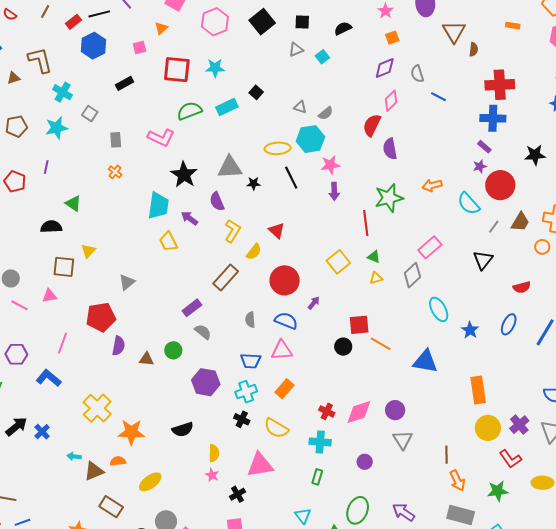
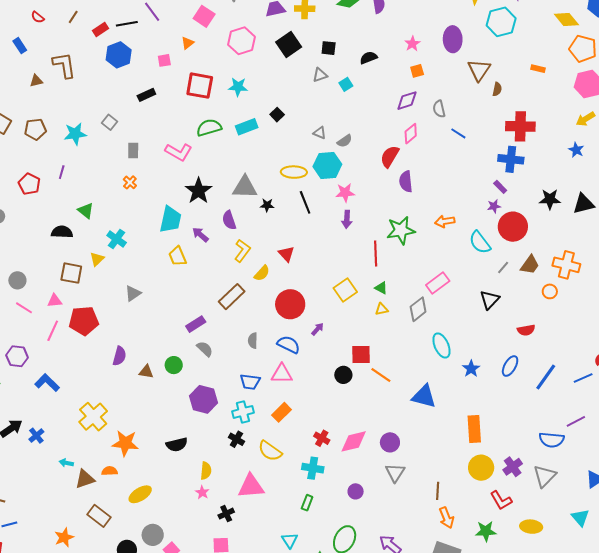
cyan cross: (63, 92) -> (117, 239), moved
red pentagon: (101, 317) -> (84, 321), moved
pink line: (63, 343) -> (53, 331), moved

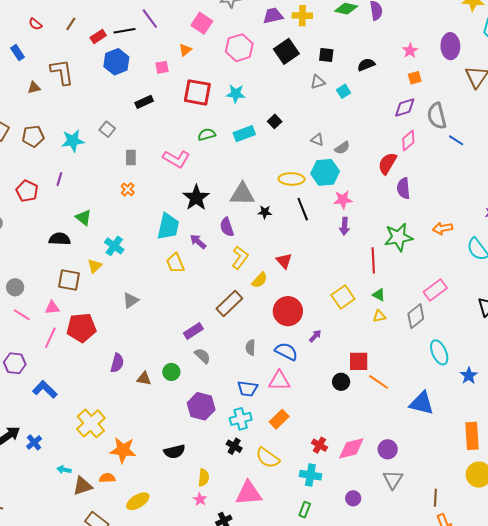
gray semicircle: (439, 109) -> (437, 116), size x1.5
green semicircle: (209, 128) -> (207, 135), size x0.7

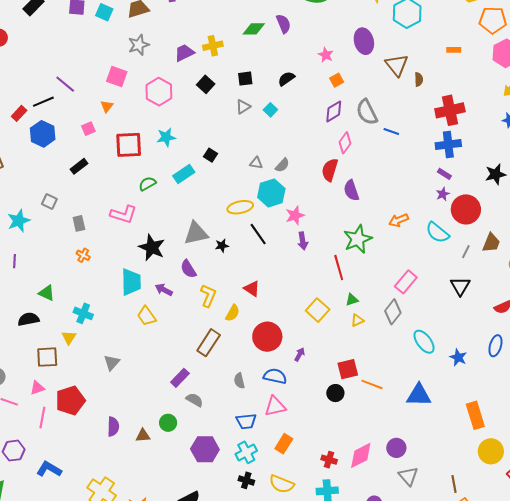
black square: (286, 51) -> (206, 84), size x0.7
green triangle: (379, 295) -> (352, 300), turned -32

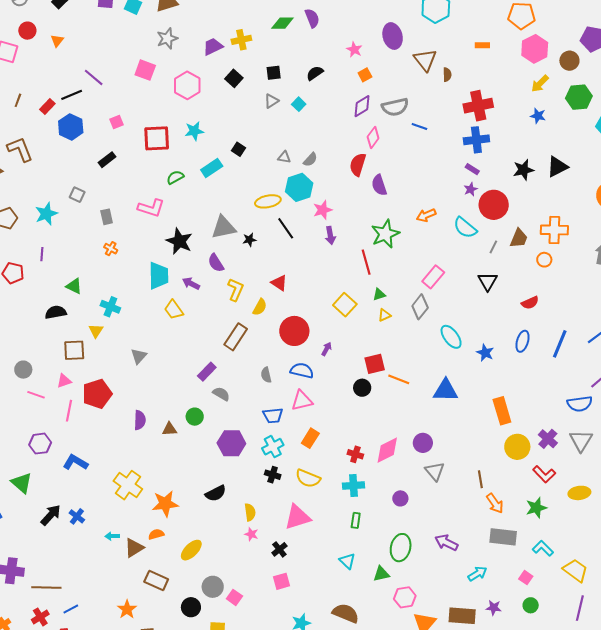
orange triangle: (107, 106) -> (57, 41), moved
gray semicircle: (367, 112) -> (395, 107), turned -76

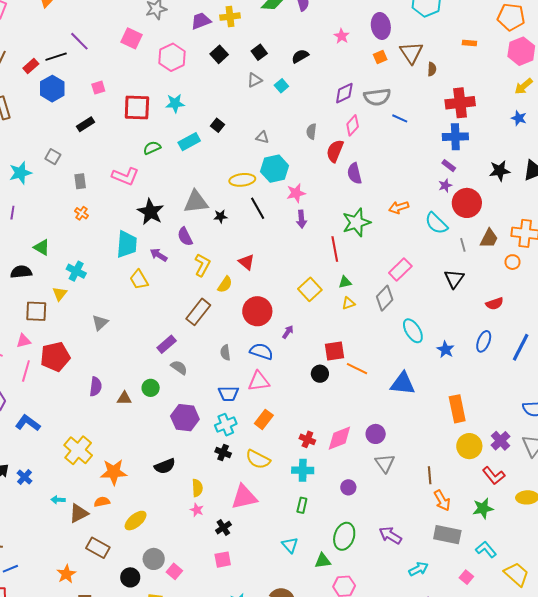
black square: (274, 73) -> (259, 52), turned -35
orange square: (365, 75) -> (380, 57), moved
gray semicircle: (310, 160) -> (311, 131), moved, turned 140
gray line: (493, 247) -> (463, 245), turned -48

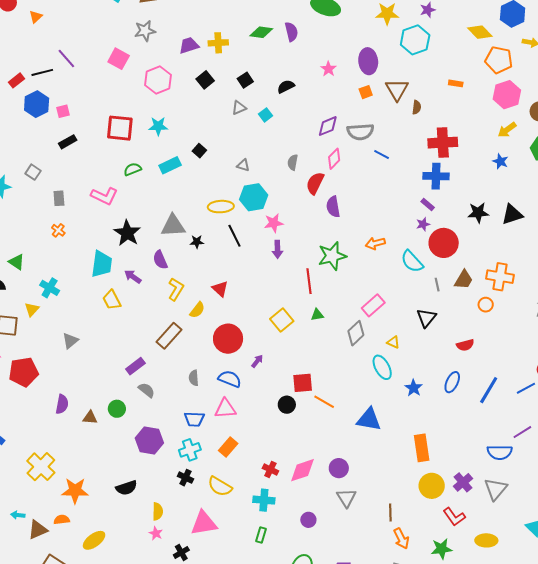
pink square: (98, 88) -> (63, 111), moved
yellow triangle: (349, 303) -> (393, 342), moved, turned 40

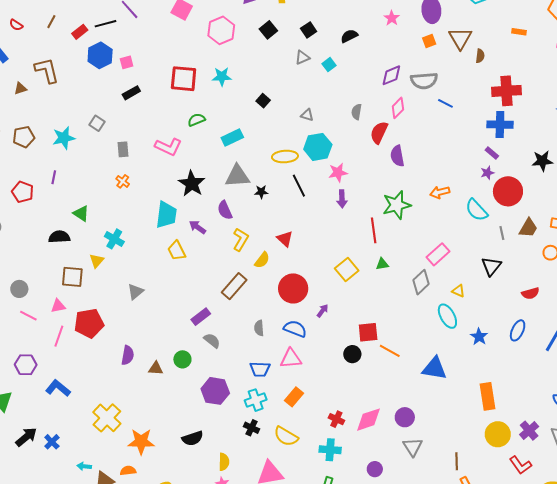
cyan rectangle: (170, 165) -> (232, 138), moved

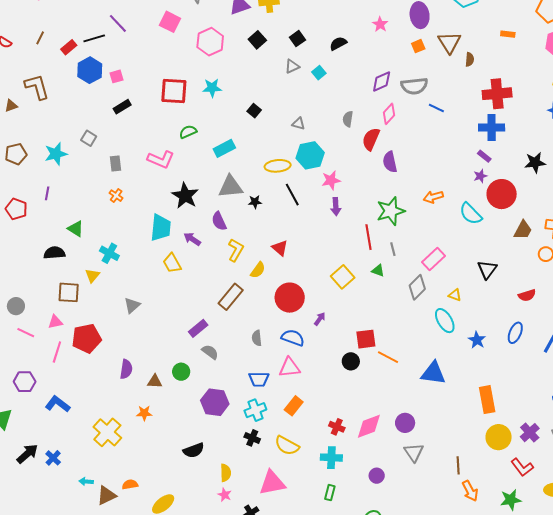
gray line: (502, 233) -> (393, 249), moved
green triangle: (382, 264) -> (378, 270), turned 32
orange star: (141, 442) -> (144, 413), moved, size x0.6

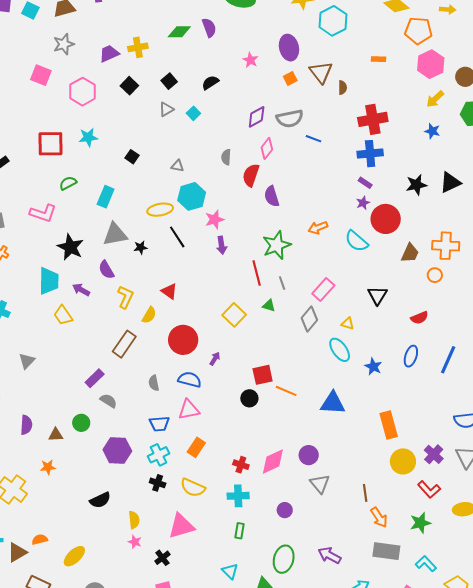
cyan rectangle: (224, 148) -> (106, 197), turned -35

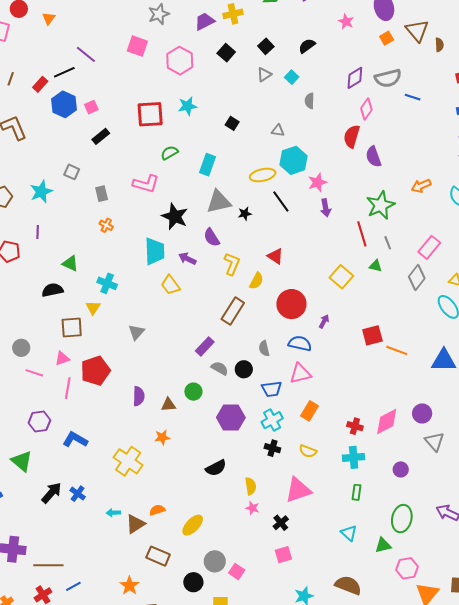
gray semicircle: (226, 157) -> (310, 101), moved
black circle: (249, 398) -> (244, 369), moved
yellow semicircle: (193, 488) -> (308, 451), size x0.7

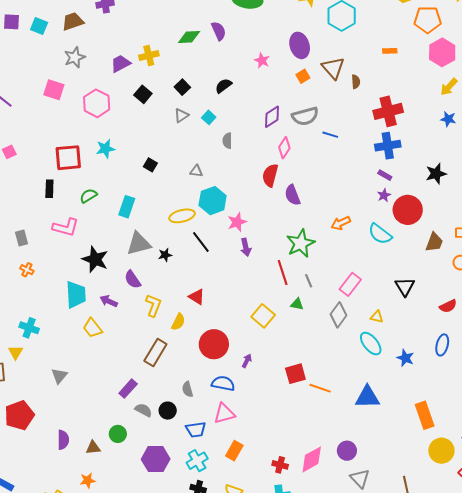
black rectangle: (101, 136) -> (49, 189), moved, turned -48

